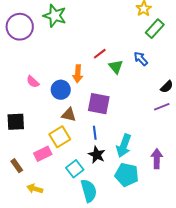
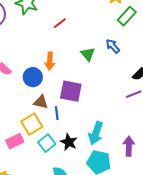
red line: (100, 54) -> (60, 23), moved
blue line: (95, 133) -> (57, 113), moved
cyan square: (75, 169) -> (47, 143), moved

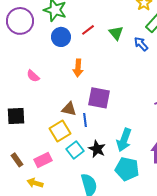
blue arrow: (113, 46) -> (141, 44), moved
green triangle: (88, 54) -> (116, 33), moved
blue circle: (33, 77) -> (61, 37), moved
pink rectangle: (15, 141) -> (43, 160), moved

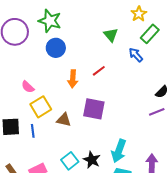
red line: (88, 30) -> (99, 71), moved
green triangle: (116, 33) -> (111, 35), moved
blue line: (85, 120) -> (33, 131), moved
yellow square: (60, 131) -> (41, 107), moved

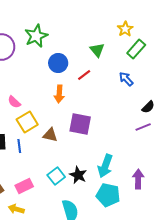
green star: (50, 21) -> (36, 36), turned 30
blue circle: (56, 48) -> (58, 63), moved
blue arrow: (136, 55) -> (126, 79), moved
red line: (99, 71) -> (84, 75), moved

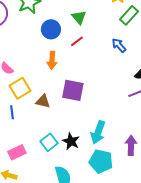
green triangle: (97, 50) -> (79, 17), moved

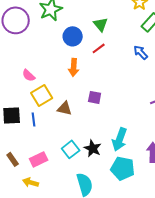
purple square: (73, 90) -> (95, 97), size x0.6

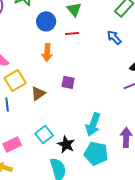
red line: (99, 48) -> (72, 33), turned 32
brown triangle: (65, 108) -> (38, 93), turned -49
black star: (93, 148) -> (66, 144), moved

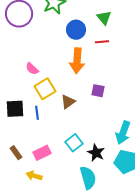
orange arrow: (47, 52) -> (77, 61), size x1.4

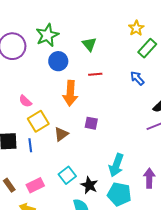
green triangle: (104, 18) -> (89, 44), moved
blue circle: (76, 30) -> (58, 61), moved

